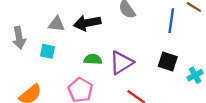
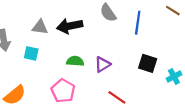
blue line: (171, 21) -> (138, 23), moved
purple triangle: (121, 63) -> (103, 64), size x0.7

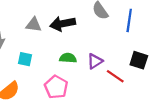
cyan square: (31, 53) -> (25, 59), moved
red line: (117, 97) -> (115, 76), moved

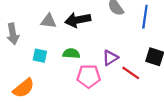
green semicircle: (68, 58) -> (71, 53), moved
pink pentagon: (56, 87) -> (89, 76), moved, turned -30

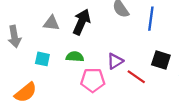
black arrow: (78, 20) -> (82, 22), turned 125

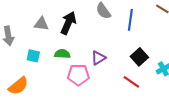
black square: (161, 60) -> (139, 57), turned 30
red line: (136, 77) -> (131, 82), moved

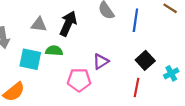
green semicircle: (62, 54) -> (54, 51), moved
cyan square: (33, 56) -> (30, 59), size x1.5
red line: (131, 82) -> (137, 87), turned 66

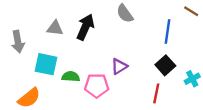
blue line: (135, 20) -> (168, 32), moved
green semicircle: (54, 51) -> (71, 77), moved

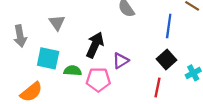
black arrow: (85, 27) -> (95, 45), moved
gray triangle: (55, 28) -> (57, 23), turned 48

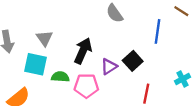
gray triangle: (57, 23) -> (44, 38), moved
black square: (166, 60) -> (133, 61), moved

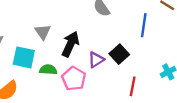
gray triangle: (44, 38) -> (43, 32), moved
pink pentagon: (86, 86) -> (74, 79), turned 30

